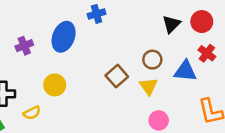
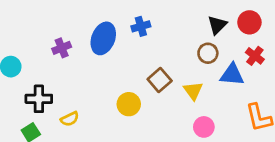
blue cross: (97, 14) -> (141, 26), moved
brown circle: (152, 60) -> (208, 53), moved
yellow circle: (55, 85) -> (129, 104), moved

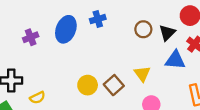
black triangle: (217, 25) -> (167, 33), moved
brown circle: (208, 53) -> (143, 29), moved
brown square: (160, 80) -> (114, 85), moved

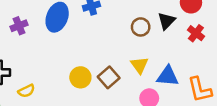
brown circle: (143, 29) -> (141, 27), moved
blue triangle: (175, 60) -> (168, 76), moved

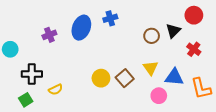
red cross: (196, 33) -> (194, 49), moved

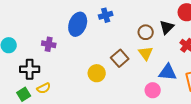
purple cross: (49, 35) -> (49, 44), moved, turned 32
yellow triangle: (151, 68) -> (146, 53), moved
brown square: (125, 78) -> (120, 58), moved
yellow semicircle: (56, 89) -> (44, 88), moved

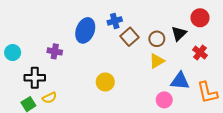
yellow triangle: (146, 53) -> (157, 61), turned 35
brown square: (120, 58) -> (129, 37), moved

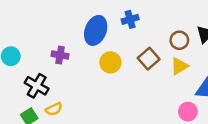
brown square: (129, 37) -> (149, 59), moved
black cross: (35, 78) -> (37, 86), turned 30
yellow circle: (105, 82) -> (110, 62), moved

